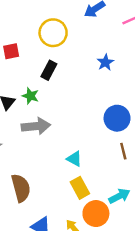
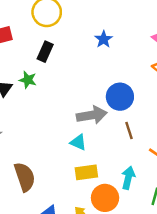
gray arrow: (36, 126) -> (92, 115), moved
yellow rectangle: (80, 188) -> (86, 172), turned -65
cyan arrow: (119, 196) -> (128, 178), turned -45

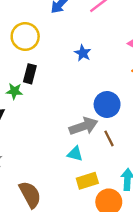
green star: (28, 80) -> (14, 91), moved
brown line: (129, 131) -> (109, 138), moved

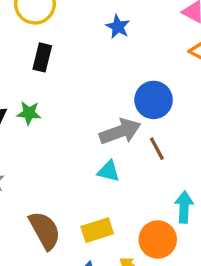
green star: (14, 91) -> (29, 113), moved
yellow rectangle: (87, 181) -> (97, 230), moved

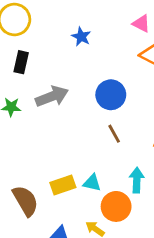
gray arrow: (120, 131) -> (52, 96), moved
cyan triangle: (109, 171) -> (92, 183), moved
yellow rectangle: (97, 230) -> (63, 185), moved

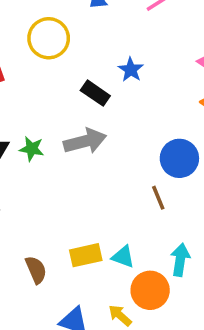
black rectangle: (21, 62) -> (95, 93), moved, turned -75
blue circle: (111, 95) -> (179, 158), moved
brown semicircle: (25, 201) -> (36, 270), size x0.7

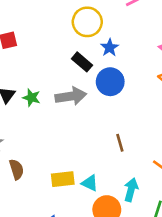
yellow circle: (49, 38) -> (87, 22), moved
blue circle: (179, 158) -> (110, 82), moved
brown semicircle: (36, 270) -> (17, 169), moved

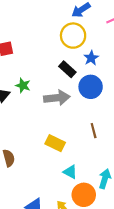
green star: (31, 98) -> (23, 85), moved
brown line: (120, 143) -> (94, 131), moved
yellow rectangle: (63, 179) -> (55, 143), moved, turned 30

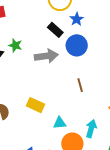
yellow rectangle: (55, 143) -> (36, 105), moved
cyan triangle: (70, 172) -> (60, 123), turned -32

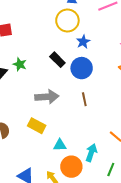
black rectangle: (55, 30) -> (57, 60), moved
gray arrow: (46, 56) -> (47, 97), moved
brown line: (80, 85) -> (84, 99), moved

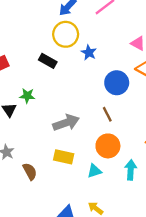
black rectangle: (57, 60) -> (48, 61), moved
blue circle: (82, 68) -> (117, 83), moved
orange circle: (71, 167) -> (108, 146), moved

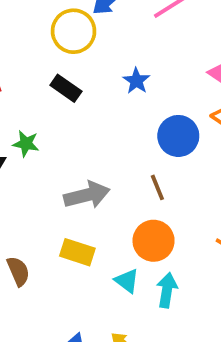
yellow circle: (66, 34) -> (74, 31), moved
cyan arrow: (131, 170) -> (167, 290), moved
cyan triangle: (94, 171) -> (127, 281), turned 49

